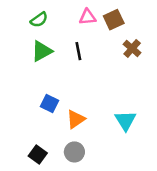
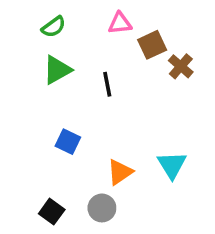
brown square: (114, 20) -> (152, 45), moved
black line: (78, 51) -> (107, 84), moved
orange triangle: (76, 119) -> (120, 172), moved

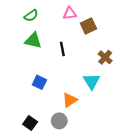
brown cross: (181, 66) -> (105, 57), moved
green triangle: (57, 70) -> (33, 41), turned 42
cyan triangle: (172, 165) -> (92, 81), moved

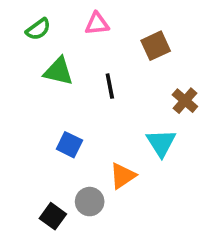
pink triangle: (70, 14) -> (97, 24), moved
green semicircle: (31, 16) -> (38, 29), moved
gray circle: (59, 121) -> (90, 202), moved

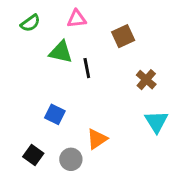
green triangle: (58, 71) -> (61, 52), moved
cyan triangle: (161, 143) -> (156, 122), moved
black square: (53, 216) -> (33, 155), moved

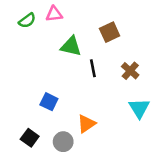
pink triangle: (77, 19) -> (54, 14), moved
green triangle: (61, 52) -> (71, 46), moved
black line: (87, 68) -> (93, 68), moved

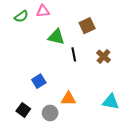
blue square: (49, 102) -> (39, 81), turned 32
cyan triangle: (139, 108) -> (111, 102), moved, turned -48
orange triangle: (86, 124) -> (69, 99), turned 35

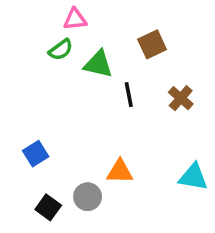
green semicircle: (21, 16) -> (61, 50), moved
blue square: (39, 81) -> (36, 154), moved
black square: (23, 110) -> (48, 207), moved

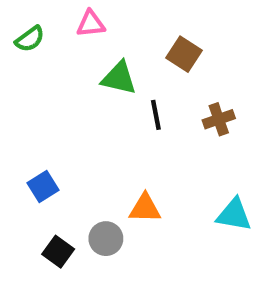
brown square: (152, 44) -> (184, 54), turned -32
green semicircle: (61, 50) -> (30, 39), moved
brown cross: (181, 98) -> (219, 119), turned 30

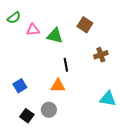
pink triangle: (91, 24) -> (33, 30), moved
black line: (156, 115) -> (66, 65), moved
orange triangle: (145, 208) -> (58, 86), moved

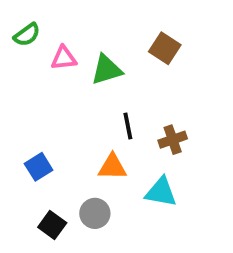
green triangle: (55, 36) -> (107, 70), turned -30
brown cross: (101, 55) -> (173, 140), moved
cyan triangle: (108, 99) -> (161, 192), moved

